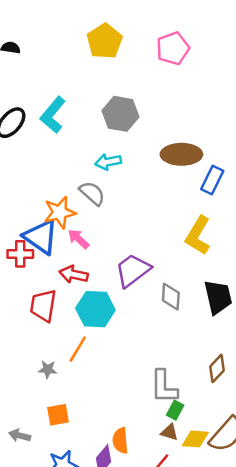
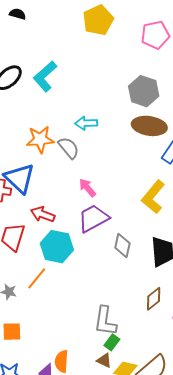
gray hexagon: (121, 114) -> (144, 91), moved
orange star: (60, 212) -> (40, 139), moved
pink arrow: (78, 239) -> (87, 188), moved
brown diamond: (217, 368) -> (154, 299), moved

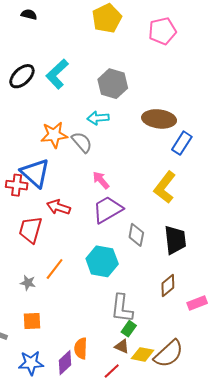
gray hexagon: (144, 91) -> (113, 84), moved
cyan hexagon: (57, 247) -> (102, 261), moved

